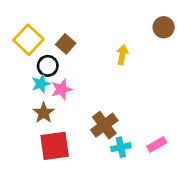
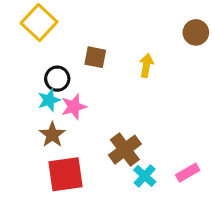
yellow square: (28, 40) -> (39, 23), moved
brown square: (66, 44) -> (95, 57), moved, turned -30
cyan cross: (121, 147) -> (145, 176), turned -36

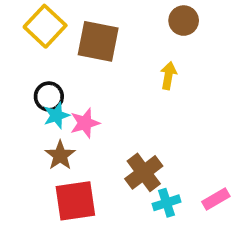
brown circle: (196, 32) -> (184, 21), moved
brown square: (95, 57) -> (98, 41), moved, size x1.6
black circle: (57, 79) -> (49, 96), moved
cyan cross: (145, 176) -> (167, 203), turned 30

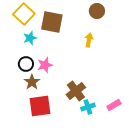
black circle: (49, 96) -> (26, 64), moved
cyan star: (56, 115) -> (30, 38), moved

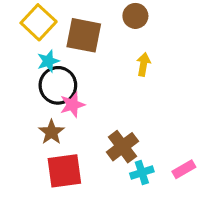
brown circle: (97, 11) -> (135, 16), moved
black circle: (26, 64) -> (58, 85), moved, size x1.5

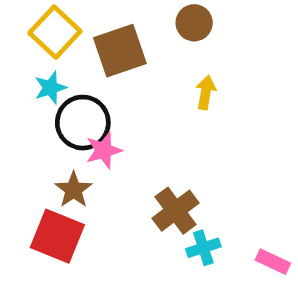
brown square: (84, 35) -> (120, 51), turned -30
cyan star: (48, 61) -> (50, 88), moved
pink rectangle: (184, 169) -> (273, 262), moved, turned 55
red square: (64, 171) -> (57, 236), moved, turned 30

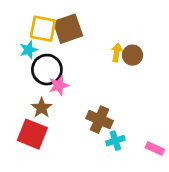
brown circle: (194, 23) -> (132, 55), moved
yellow square: (55, 32) -> (43, 29), moved, turned -32
brown cross: (176, 211) -> (100, 120), turned -30

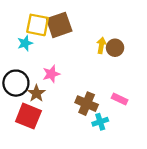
black circle: (47, 70) -> (16, 83), moved
pink rectangle: (155, 149) -> (120, 99), moved

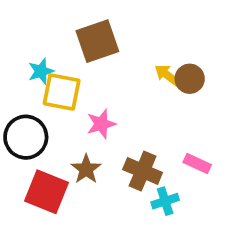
yellow square: (38, 25) -> (62, 92), moved
yellow arrow: (101, 45) -> (167, 75), turned -63
pink star: (51, 74) -> (101, 124), moved
brown star: (36, 93) -> (86, 169), moved

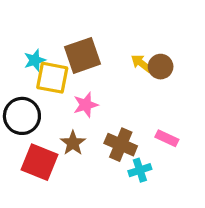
brown square: (97, 41) -> (83, 55), moved

